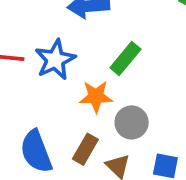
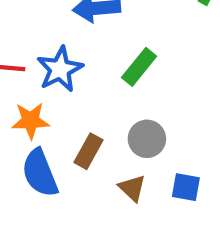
orange star: (96, 96) -> (30, 121), moved
brown rectangle: (85, 149) -> (88, 151), moved

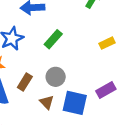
blue square: (186, 187) -> (75, 103), size x1.6

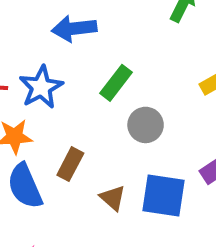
gray circle: (56, 77) -> (146, 125), moved

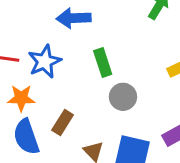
green rectangle: (116, 83) -> (103, 63), turned -60

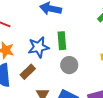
blue star: (45, 61) -> (39, 47), moved

